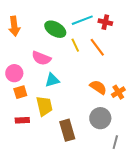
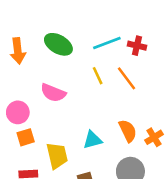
green ellipse: (55, 29) -> (58, 44), moved
cyan triangle: (52, 80) -> (92, 140), moved
orange semicircle: (98, 87) -> (128, 131), turned 30

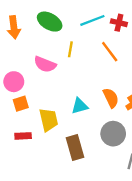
yellow line: (98, 76) -> (70, 49), moved, turned 35

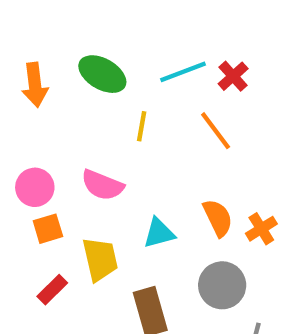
red cross: (119, 23) -> (233, 76), turned 35
pink semicircle: (45, 64) -> (102, 185), moved
red rectangle: (23, 136) -> (52, 290), turned -42

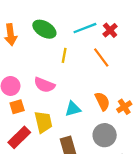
red rectangle: (52, 290) -> (19, 137), size x1.5

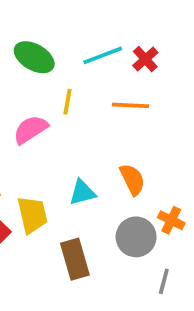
orange line: (101, 58) -> (130, 105), turned -50
pink semicircle: (44, 85) -> (30, 129), moved, turned 125
orange cross: (124, 107) -> (171, 220), moved, turned -32

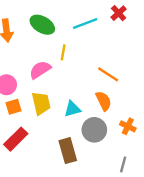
red cross: (145, 59) -> (119, 13), moved
orange line: (130, 105) -> (108, 74), moved, turned 30
yellow trapezoid: (32, 215) -> (41, 103), moved
gray circle: (136, 237) -> (94, 130), moved

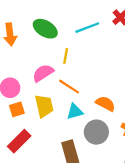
orange line: (108, 74) -> (69, 87), moved
orange semicircle: (104, 101) -> (105, 104), turned -36

